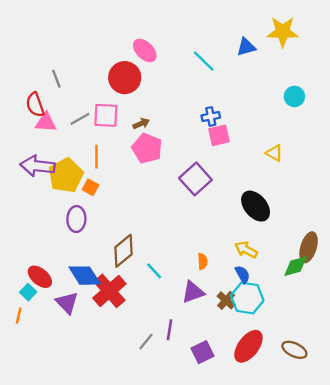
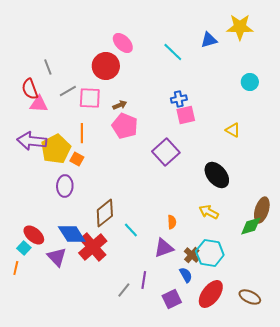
gray line: (80, 119) -> (68, 91), moved
blue semicircle: (243, 274) -> (186, 275), moved

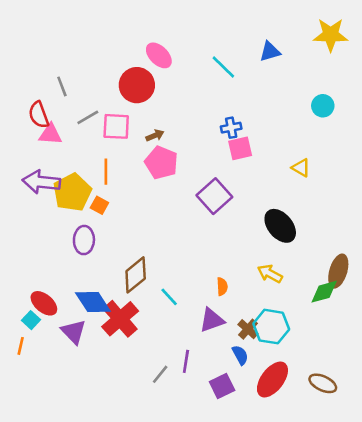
yellow star: (240, 27) -> (331, 35), moved

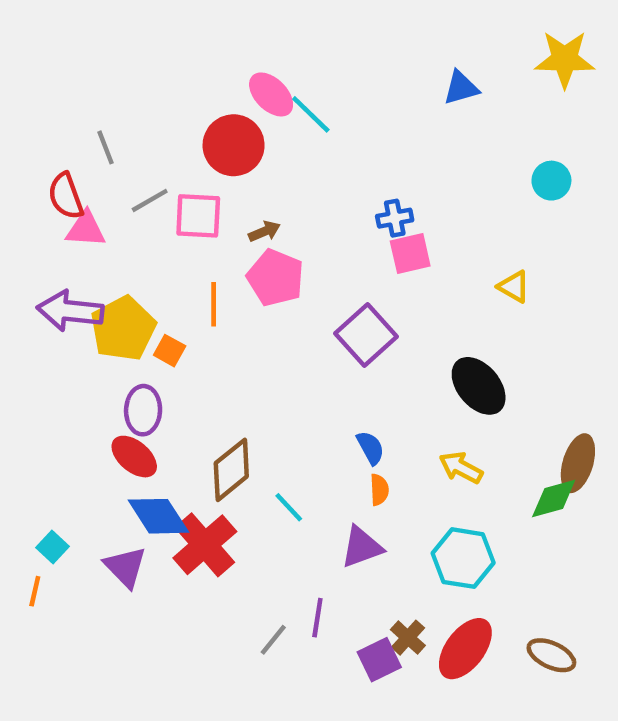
cyan line: (223, 67) -> (311, 114), moved
orange line: (106, 172) -> (214, 304), moved
red ellipse: (44, 303) -> (134, 457), moved
brown cross: (248, 329) -> (408, 638), moved
blue semicircle: (240, 355) -> (370, 448), moved

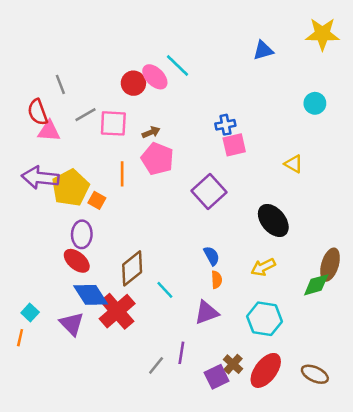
pink ellipse: (271, 94) -> (155, 77), moved
red circle: (234, 145) -> (133, 83), size x0.7
yellow arrow: (461, 468) -> (263, 267), turned -55

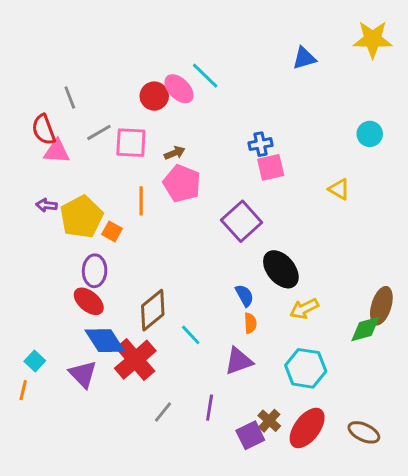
cyan circle: (315, 103) -> (370, 134), moved
purple arrow: (40, 178) -> (47, 205), size x0.5
black ellipse: (273, 220) -> (281, 269), moved
gray line: (156, 365) -> (163, 412), moved

